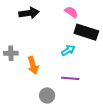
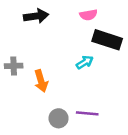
pink semicircle: (71, 12) -> (88, 15), turned 136
purple line: (70, 78) -> (87, 113), moved

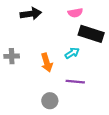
orange arrow: (41, 81) -> (47, 63), moved
purple line: (87, 113) -> (75, 82), moved

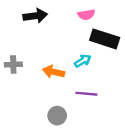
orange arrow: (47, 63) -> (53, 72), turned 120

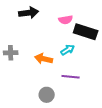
pink semicircle: (86, 15) -> (66, 20), moved

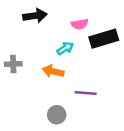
black rectangle: (86, 32) -> (104, 39), turned -35
cyan arrow: (68, 50) -> (65, 48), moved

